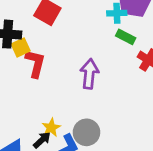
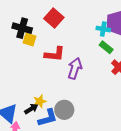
yellow square: (21, 47) -> (29, 40), turned 32
red L-shape: (35, 63) -> (55, 54), moved, turned 70

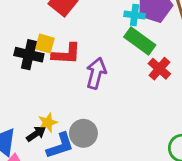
black cross: (22, 28) -> (29, 55), moved
yellow square: (29, 40) -> (45, 43), moved
green rectangle: (106, 47) -> (140, 41), size x1.5

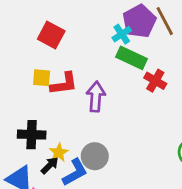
cyan cross: (135, 15) -> (122, 34), turned -30
black cross: (29, 55) -> (32, 135), moved

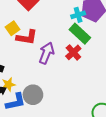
yellow square: (42, 78) -> (12, 28), turned 32
red cross: (155, 81) -> (73, 52), moved

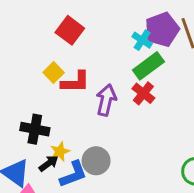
cyan cross: (78, 15) -> (142, 40), turned -32
green rectangle: (80, 34) -> (148, 66), turned -70

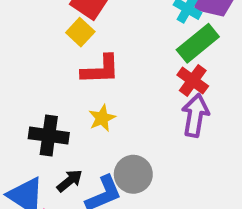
yellow square: (54, 72) -> (80, 32), moved
purple arrow: (106, 100) -> (195, 115), moved
yellow star: (60, 152) -> (102, 118), moved

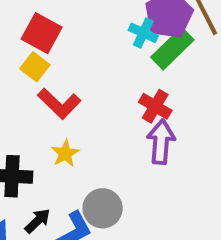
green rectangle: (198, 43) -> (172, 49), moved
red L-shape: (100, 70) -> (59, 103), turned 51

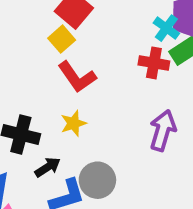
red cross: (155, 106) -> (154, 63), moved, turned -32
black arrow: (37, 221) -> (48, 167), moved

